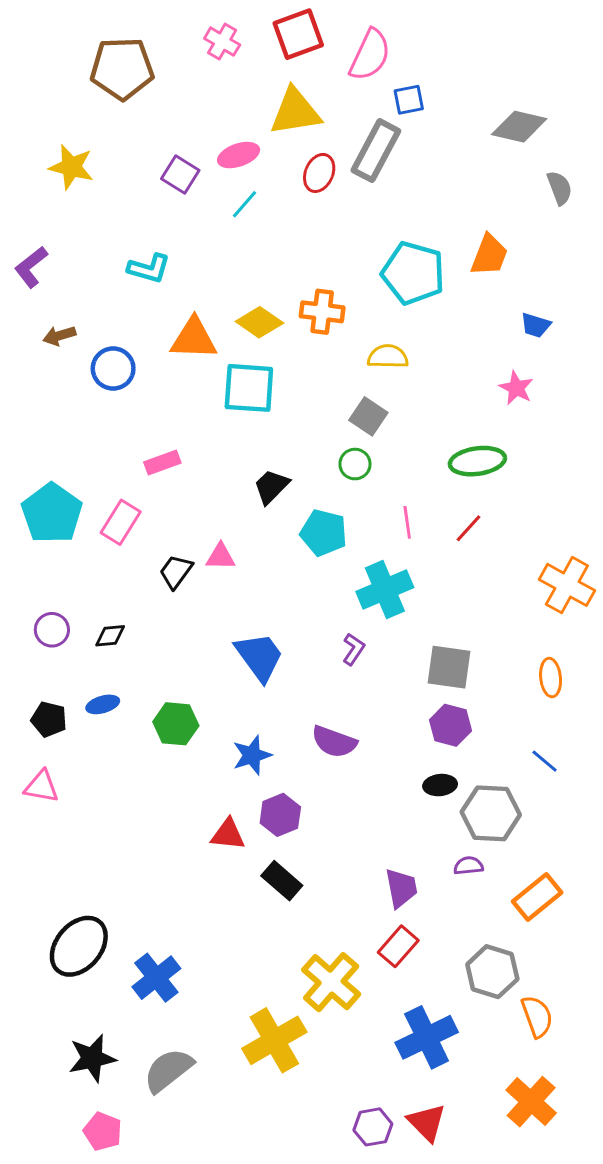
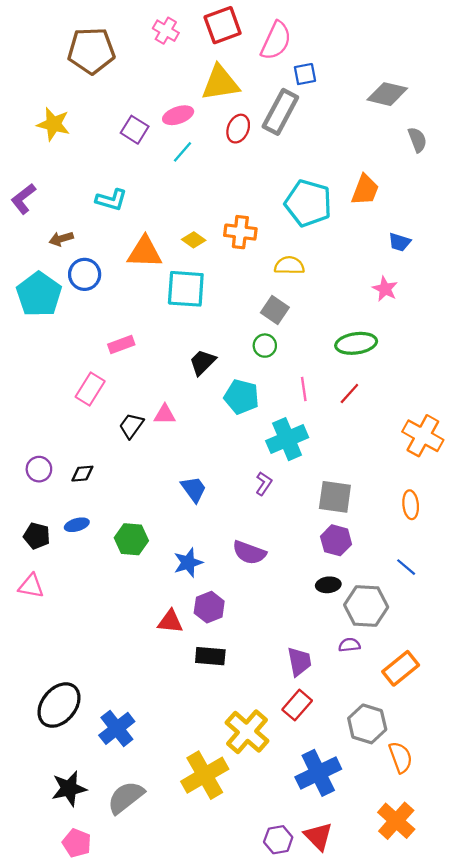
yellow diamond: (259, 322) -> (194, 240), size x0.7
brown arrow: (59, 336) -> (61, 239), moved
cyan pentagon: (52, 513) -> (39, 294), moved
blue trapezoid: (259, 657) -> (194, 489), size x0.7
black rectangle: (282, 881) -> (210, 656), turned -36

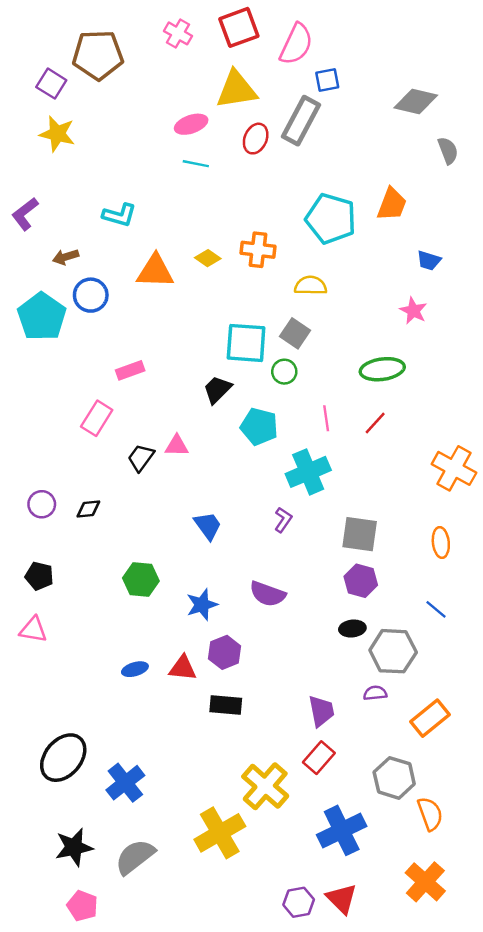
purple square: (135, 130) -> (51, 84), moved
cyan line: (183, 152) -> (196, 164), turned 60
cyan square: (186, 289) -> (246, 343), moved
blue ellipse: (77, 525) -> (135, 669), moved

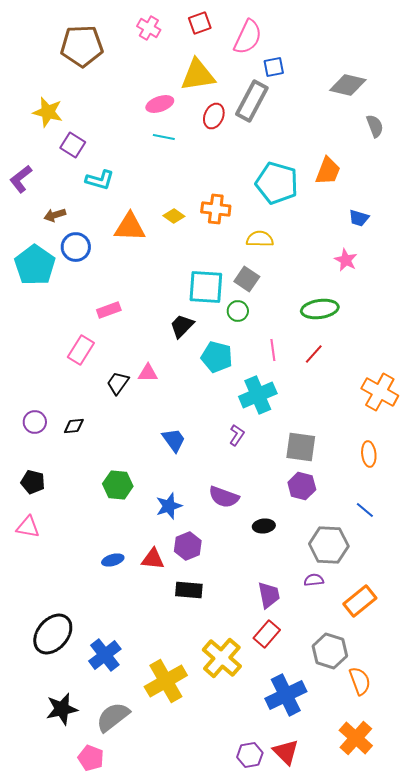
red square: (239, 27) -> (200, 23), size x0.7
purple square: (51, 84) -> (73, 145), moved
black ellipse: (352, 629) -> (264, 526), moved
yellow cross: (220, 833) -> (166, 681), moved
pink pentagon: (82, 906) -> (91, 758), moved

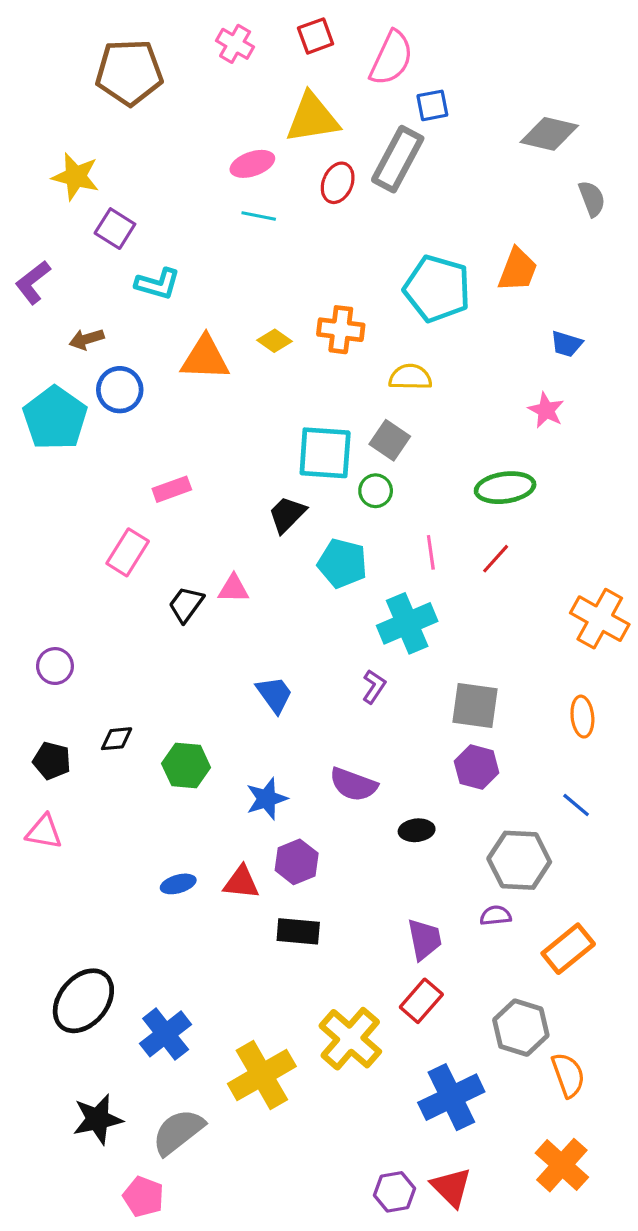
black diamond: (74, 426) -> (117, 739), moved

